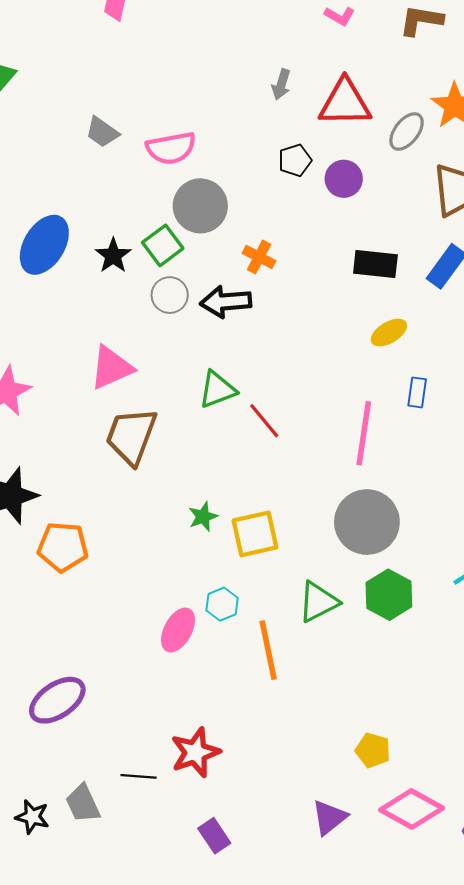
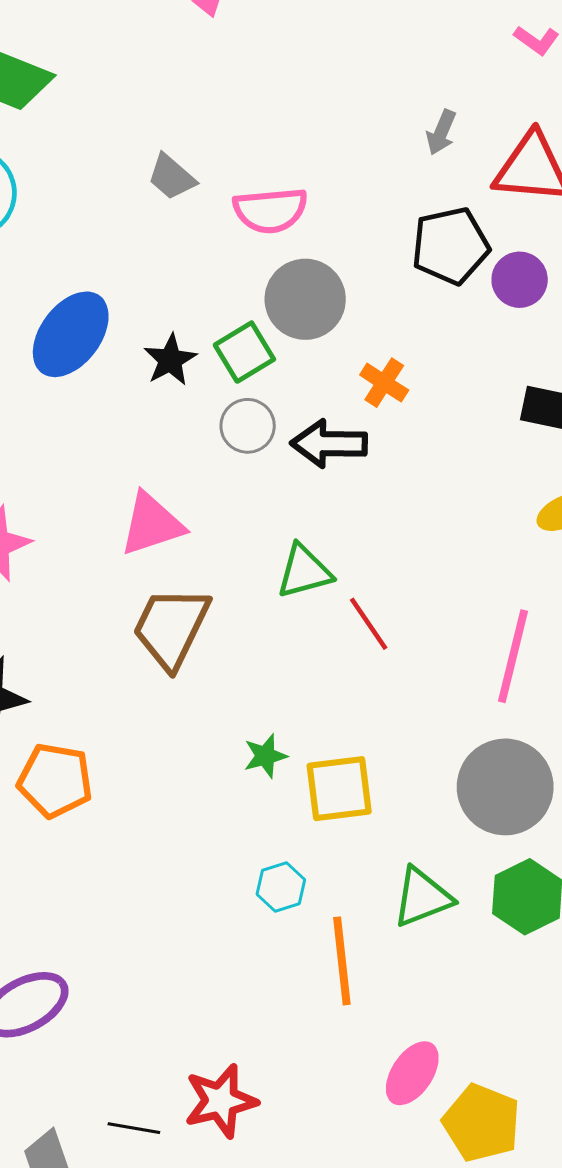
black pentagon: (295, 160) -> (450, 246), size x1.6
pink ellipse: (178, 630) -> (412, 1073), moved
yellow pentagon: (373, 750) -> (482, 1123), size x1.5

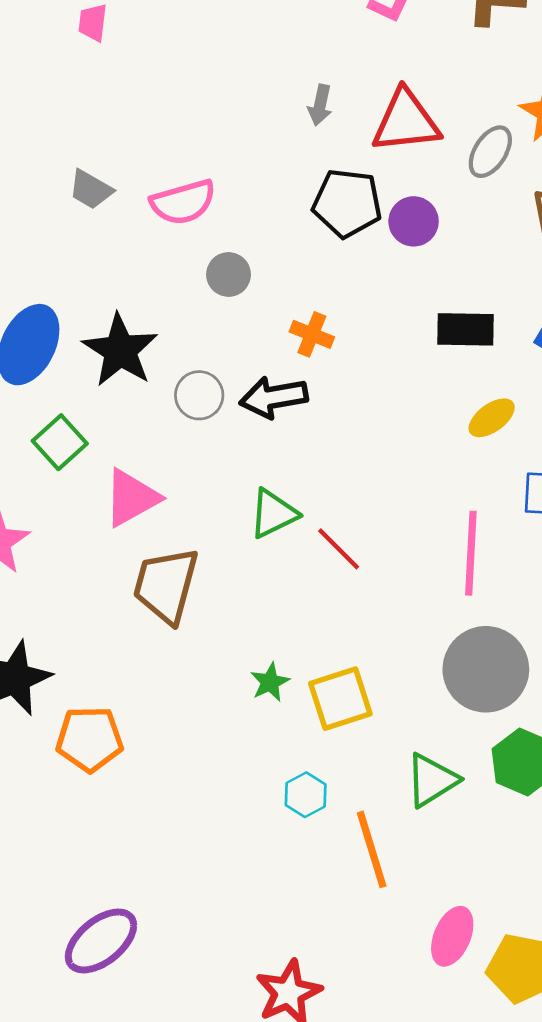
black pentagon: (450, 246) -> (347, 203), turned 30
gray circle: (305, 299) -> (229, 274), size x0.6
green square: (244, 352) -> (60, 442), moved
black star: (170, 360) -> (120, 350), size x1.6

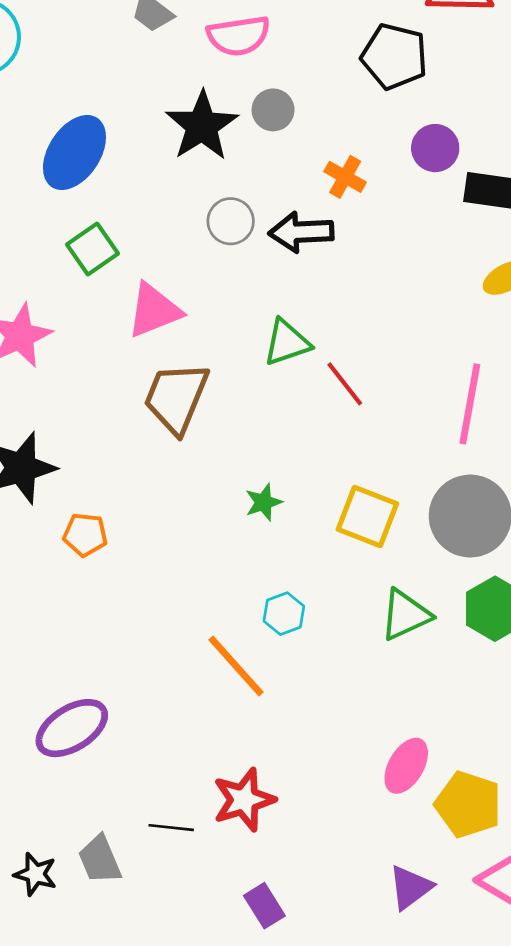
purple circle: (414, 221) -> (435, 148), moved
black star: (120, 350) -> (202, 126), moved
yellow square: (340, 699) -> (367, 517), moved, turned 32
orange pentagon: (90, 739) -> (85, 535), size x0.7
orange line: (372, 849) -> (236, 666), moved, turned -32

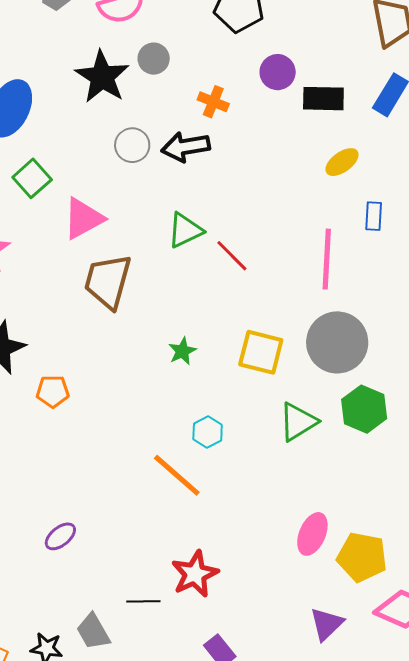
purple ellipse: (72, 728) -> (60, 536), size x0.6

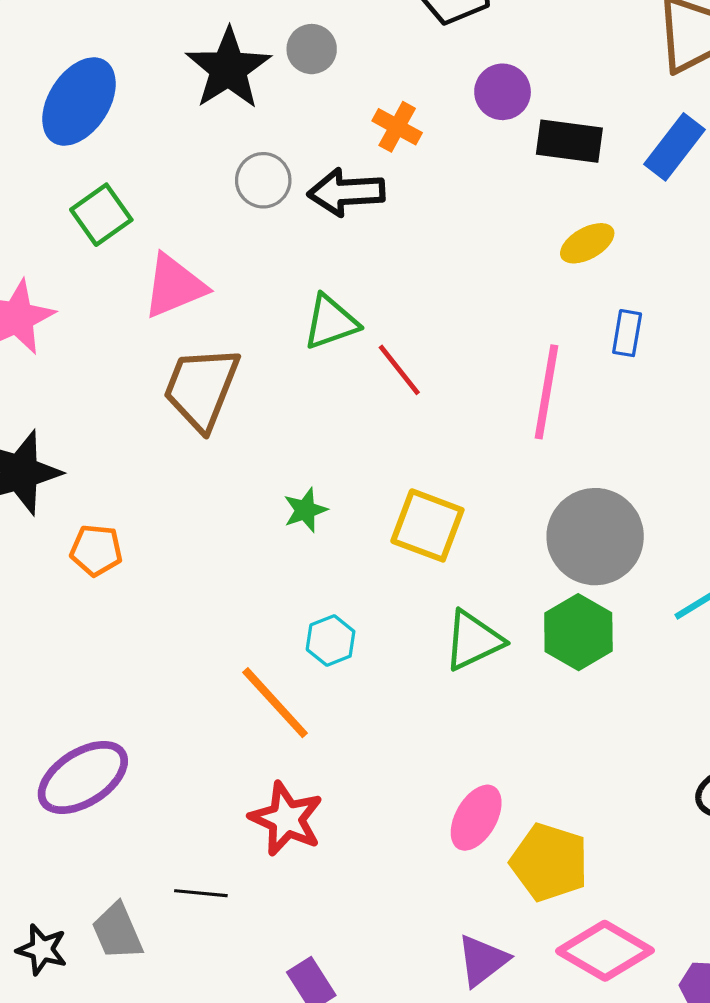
gray circle: (337, 342) -> (595, 537), moved
purple ellipse: (60, 536) -> (83, 777), size x1.8
red star: (195, 574) -> (286, 819), moved, turned -30

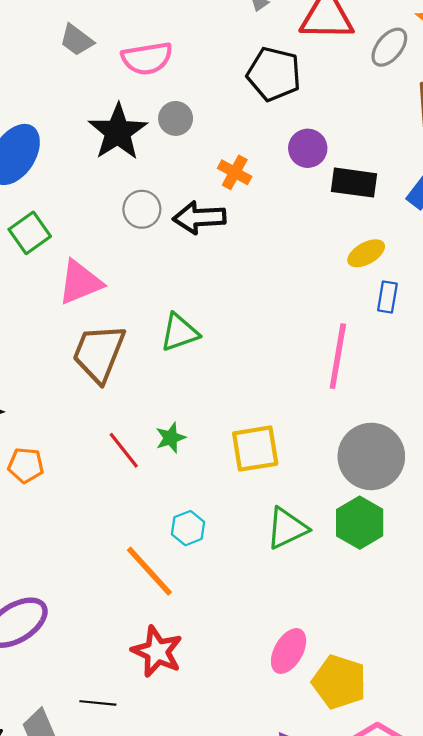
green triangle: (331, 322) -> (179, 332), moved
blue rectangle: (627, 333) -> (387, 297), moved
red line: (399, 370) -> (124, 450), moved
yellow square: (427, 525) -> (255, 449), turned -30

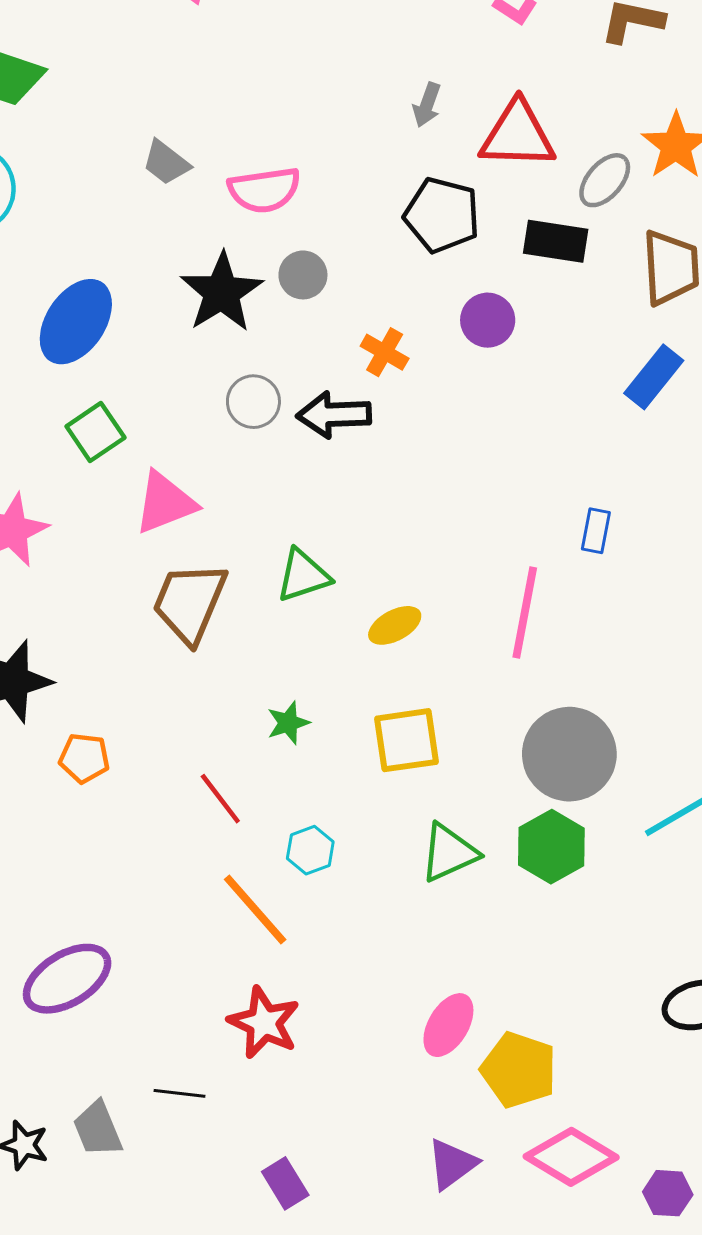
black rectangle: (354, 183) -> (556, 241), moved
yellow ellipse: (366, 253) -> (395, 625), moved
red line: (124, 450) -> (220, 799), moved

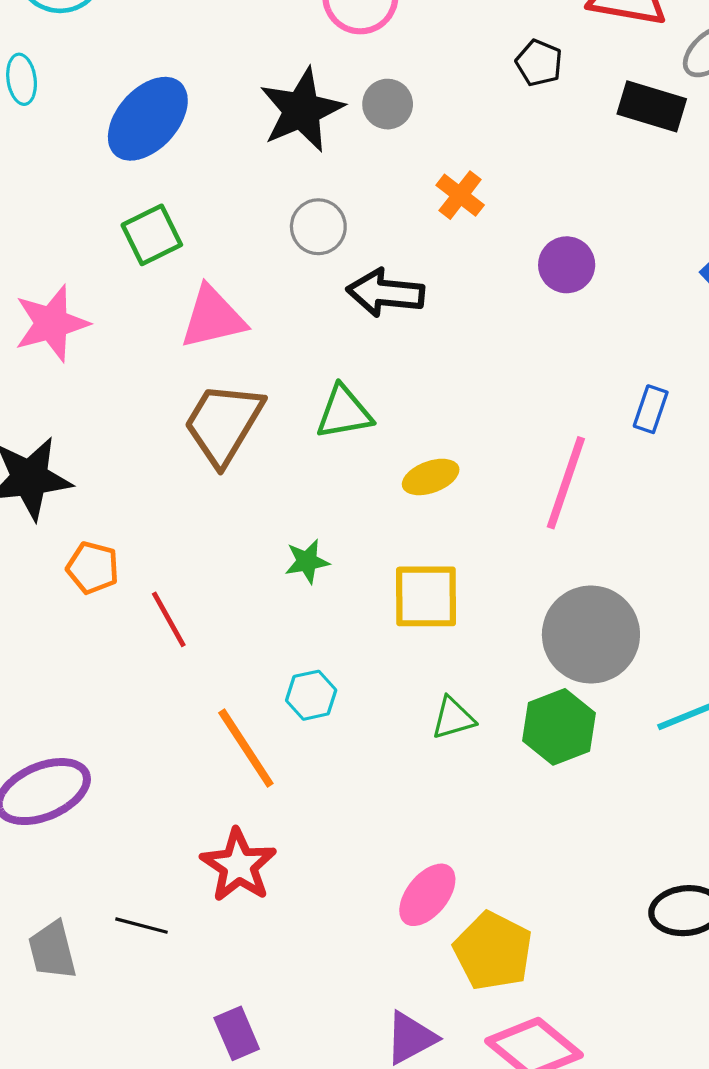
black pentagon: (442, 215) -> (539, 63), size x0.6
purple circle: (488, 320) -> (567, 265), moved
black arrow: (334, 415) -> (385, 293), moved
red line: (220, 799) -> (169, 619), moved
green triangle: (449, 853) -> (453, 718), size x0.7

